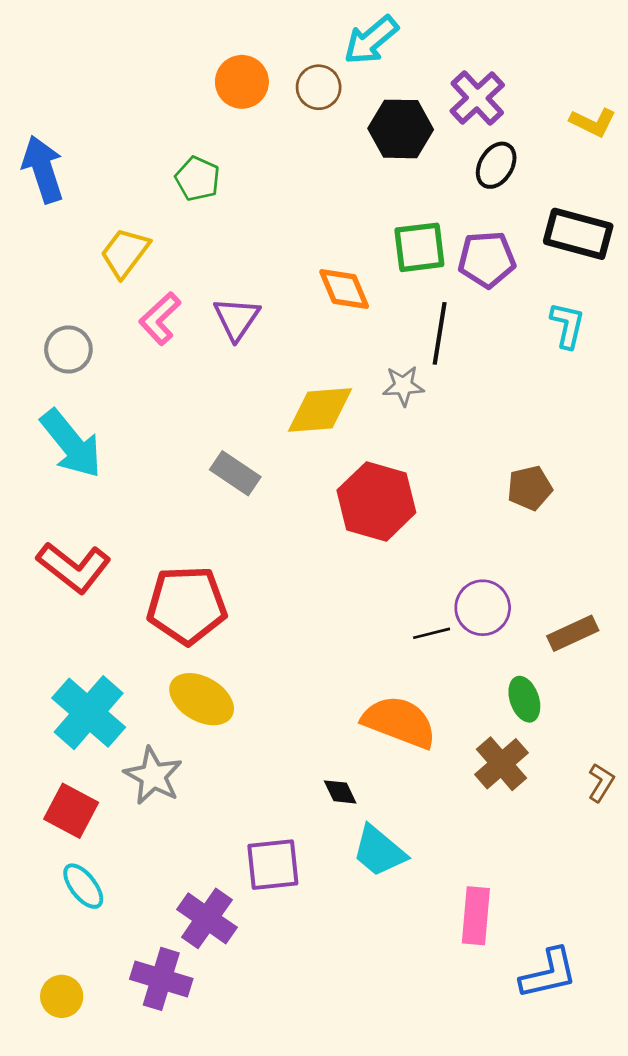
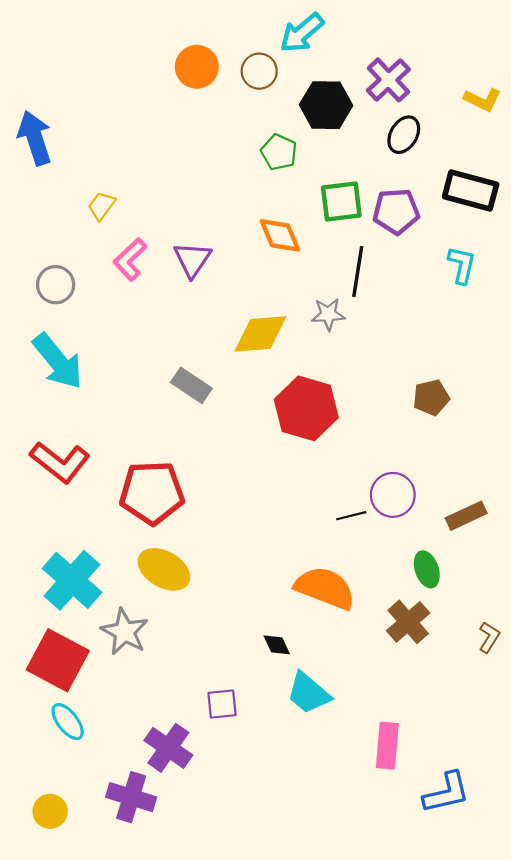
green pentagon: (198, 179) -> (279, 152), moved
yellow trapezoid: (125, 253) -> (102, 206), size x0.7
red square: (71, 811) -> (58, 660), size x1.4
purple square: (273, 865) -> (222, 704), size x0.7

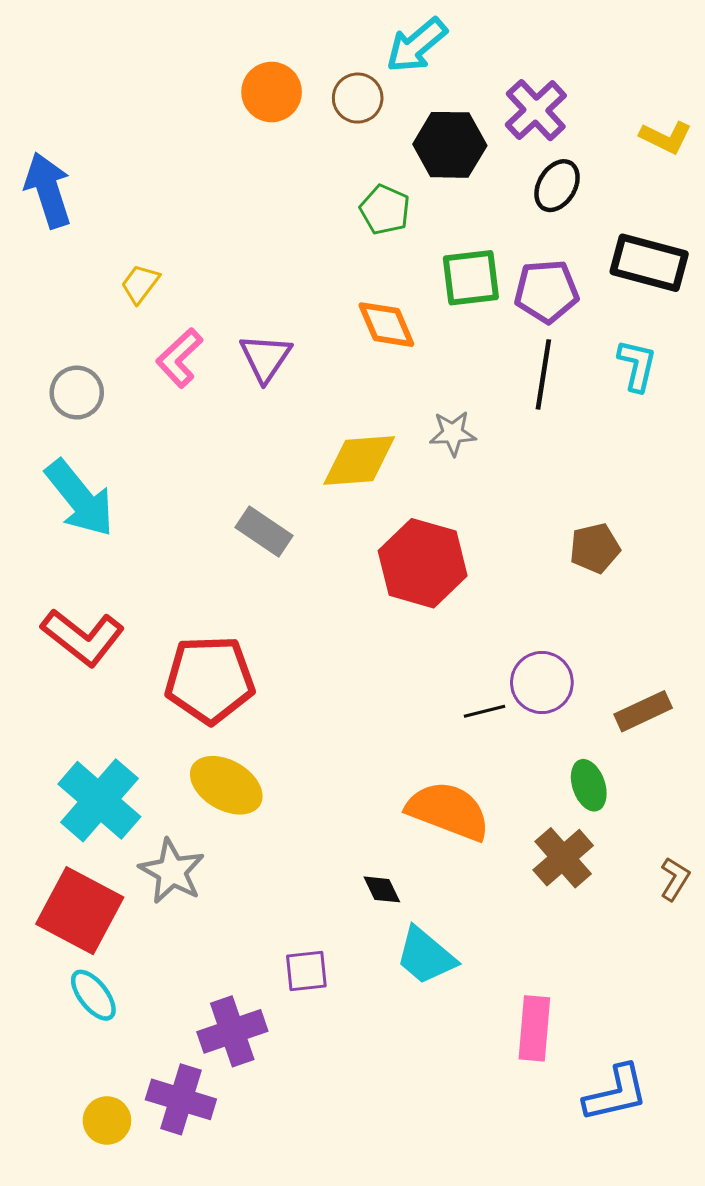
black line: (358, 272) -> (543, 374), moved
purple cross: (168, 748) -> (232, 1031), turned 36
yellow circle: (50, 811) -> (107, 1121), moved

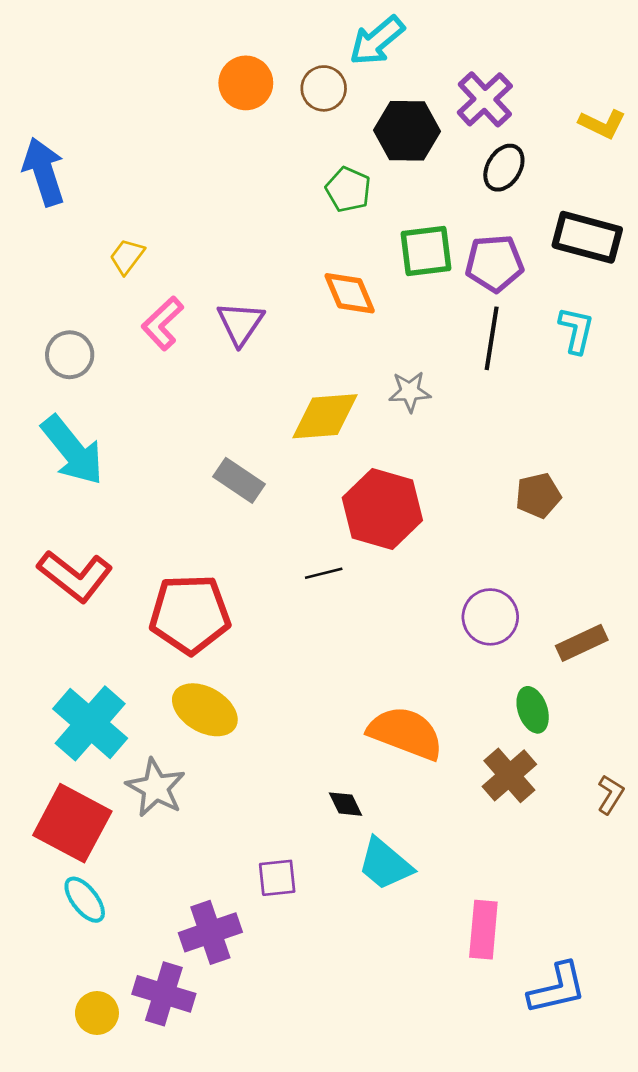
black line: (485, 711) -> (324, 573), moved

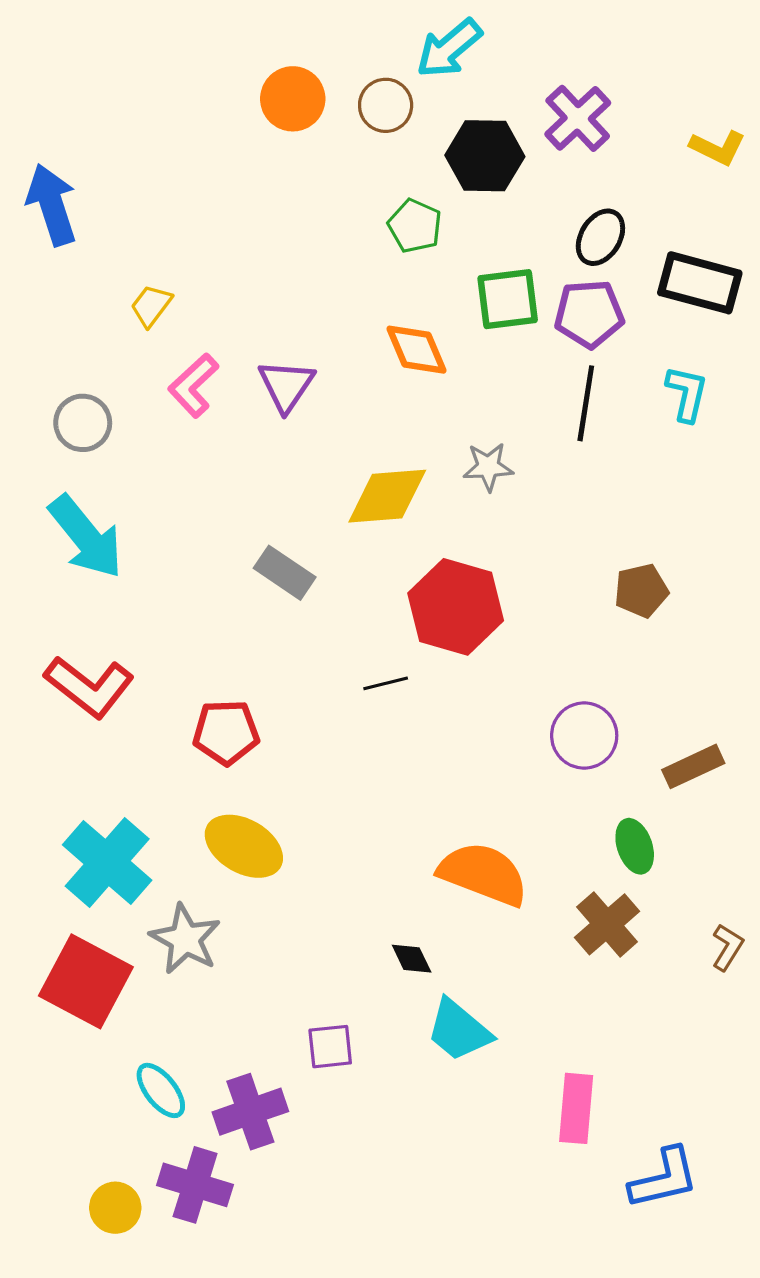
black ellipse: (504, 168) -> (600, 237), moved
red pentagon: (190, 614) -> (226, 732), size x0.7
cyan ellipse: (85, 900) -> (161, 1090), moved

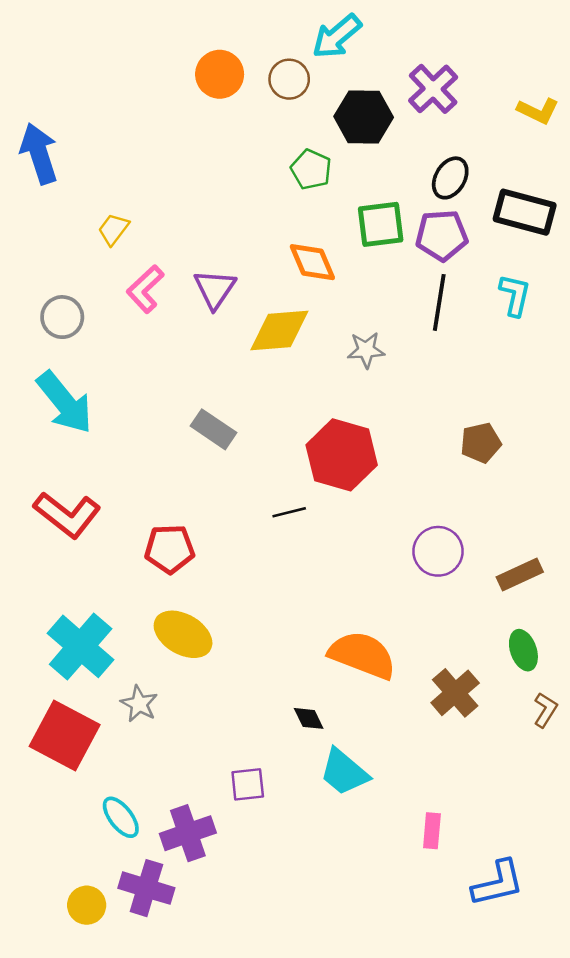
yellow diamond: (387, 496) -> (279, 330), moved
green ellipse: (635, 846) -> (523, 650), moved
gray star: (185, 939) -> (139, 704), size x0.7
pink rectangle: (576, 1108) -> (432, 831), size x0.7

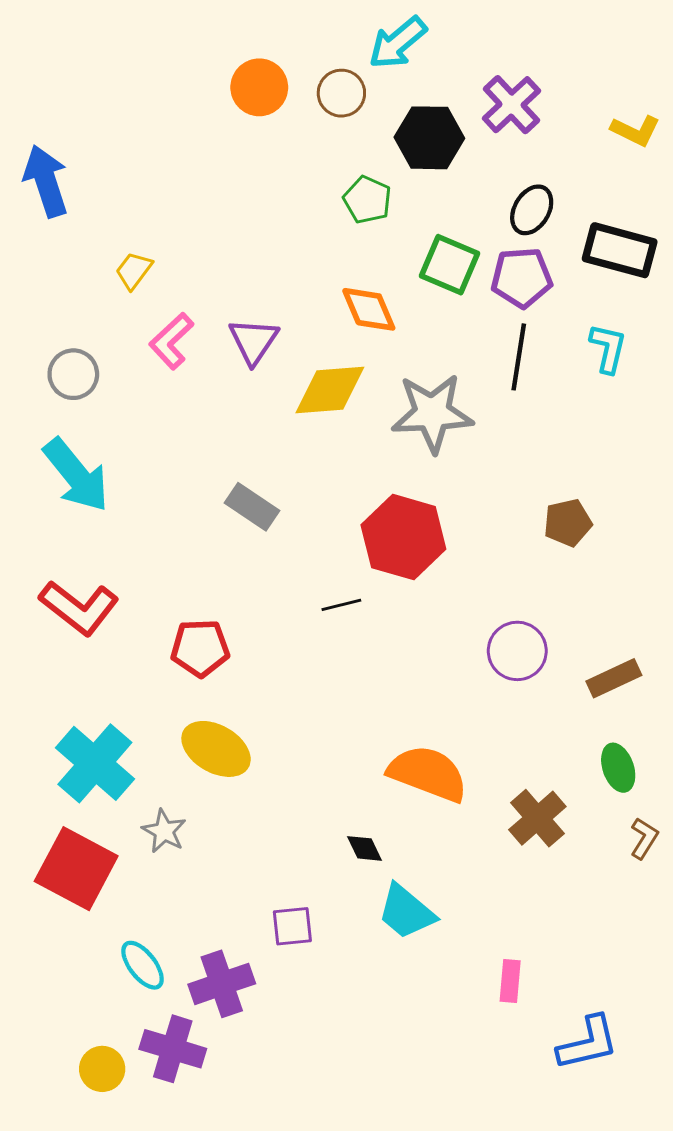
green square: (381, 224) -> (450, 265), turned 30
gray star: (366, 350) -> (432, 413), size x1.8

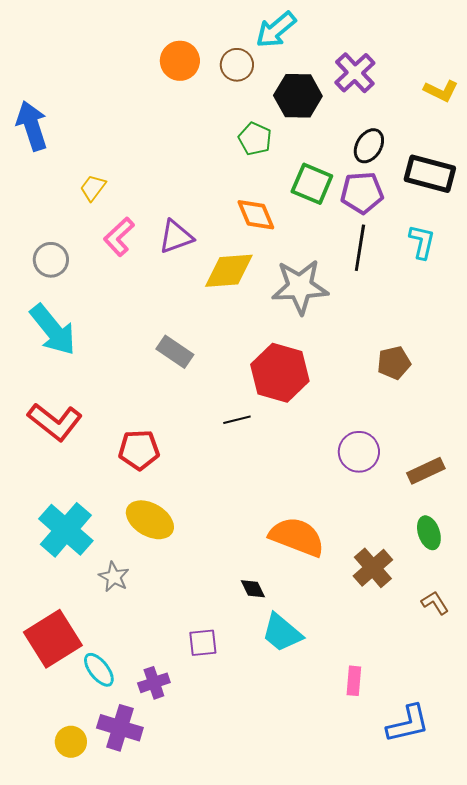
purple triangle: (253, 341) -> (176, 237), turned 36
brown L-shape: (644, 838) -> (435, 603), moved, turned -64
red square: (76, 869) -> (53, 639), moved, turned 30
purple cross: (222, 984) -> (154, 683), size x0.7

